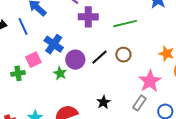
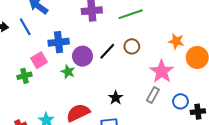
blue cross: (54, 44) -> (59, 42), turned -36

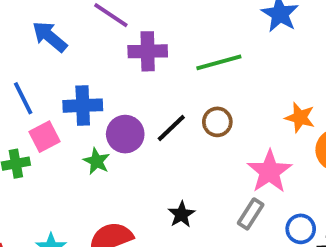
blue line: (25, 27) -> (23, 98), moved

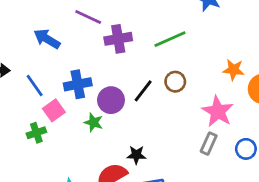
black star: (181, 214) -> (136, 155), moved, turned -30

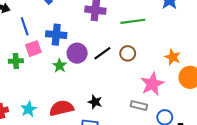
gray rectangle: (209, 144) -> (139, 106), turned 63
black star: (136, 155) -> (95, 102), moved

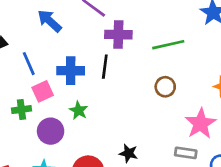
purple circle: (77, 53) -> (51, 131), moved
black line: (102, 53) -> (105, 67), moved, turned -42

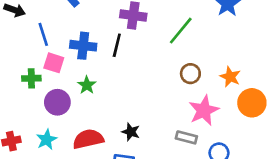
green line: (168, 45) -> (181, 31), turned -44
brown circle: (165, 87) -> (190, 74), moved
pink square: (43, 91) -> (54, 63), turned 36

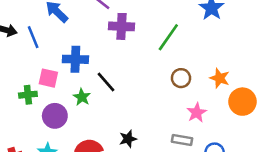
blue line: (43, 34) -> (33, 37), moved
black line: (117, 45) -> (106, 82), moved, turned -50
pink star: (204, 110) -> (197, 113), size x0.7
black star: (131, 132) -> (128, 139), turned -30

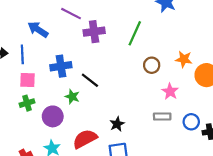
blue line: (33, 37) -> (22, 54), turned 30
pink square: (48, 78) -> (28, 80), moved

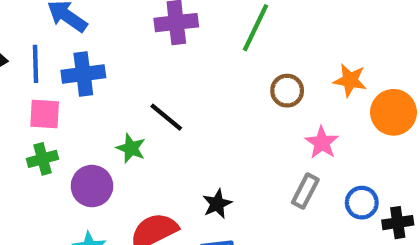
blue cross: (61, 66) -> (83, 74), moved
gray rectangle: (162, 116) -> (305, 191), turned -63

